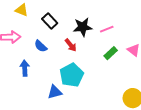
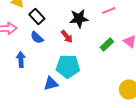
black rectangle: (50, 21) -> (37, 16), moved
pink line: (107, 29) -> (109, 10), moved
cyan pentagon: (72, 75) -> (68, 66), turned 30

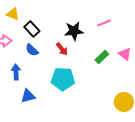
blue triangle: (51, 83) -> (28, 96), moved

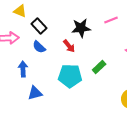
green rectangle: (102, 57) -> (99, 67), moved

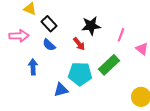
pink line: (111, 20) -> (121, 35), moved, turned -48
green rectangle: (99, 67) -> (109, 65), size x1.5
blue triangle: (35, 93) -> (61, 90), moved

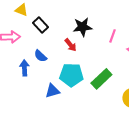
blue semicircle: (49, 45) -> (40, 56), moved
green rectangle: (109, 65) -> (101, 79), moved

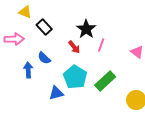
black star: (82, 27) -> (86, 29), turned -30
pink line: (112, 36) -> (101, 45), moved
cyan pentagon: (71, 75) -> (75, 77), turned 30

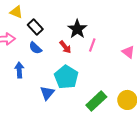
blue semicircle: (44, 58) -> (35, 48), moved
green rectangle: (105, 81) -> (96, 101), moved
blue triangle: (56, 93) -> (47, 93), turned -35

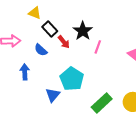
yellow triangle: (16, 12) -> (35, 13), moved
black rectangle: (35, 27) -> (50, 29), moved
red arrow: (65, 47) -> (64, 42), moved

